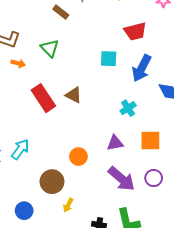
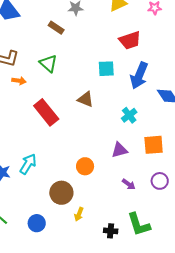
brown triangle: (74, 95) -> (86, 99), moved
purple arrow: (122, 179) -> (129, 184), size x0.5

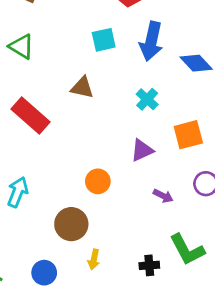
yellow arrow: (79, 214) -> (94, 259), moved

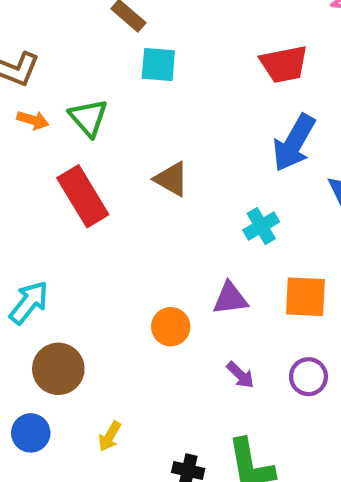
cyan square: (104, 40) -> (158, 65), moved
green triangle: (21, 47) -> (88, 118), moved
orange circle: (98, 181) -> (171, 327), moved
brown circle: (71, 224) -> (58, 369), moved

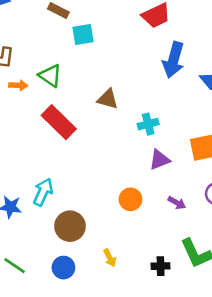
cyan cross: (261, 226) -> (148, 124), moved, turned 30
orange circle: (171, 327) -> (130, 199), moved
yellow arrow: (110, 436) -> (110, 258), turned -42

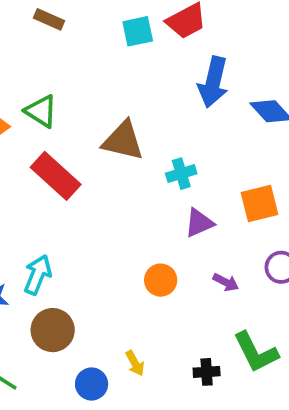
cyan square: (83, 34) -> (138, 31), moved
brown triangle: (108, 99) -> (123, 141), size x1.4
brown circle: (70, 226) -> (53, 330), moved
blue circle: (63, 268) -> (92, 384), moved

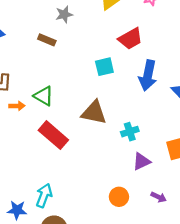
cyan square: (138, 31) -> (104, 67), moved

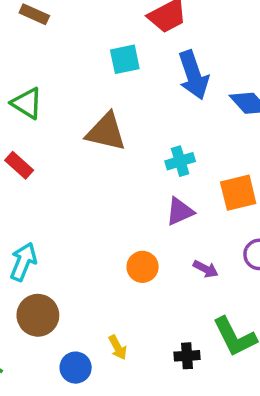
blue arrow: (148, 75) -> (193, 75), turned -32
cyan cross: (130, 132) -> (180, 161), moved
red rectangle: (53, 135) -> (19, 165), moved, size x0.6

